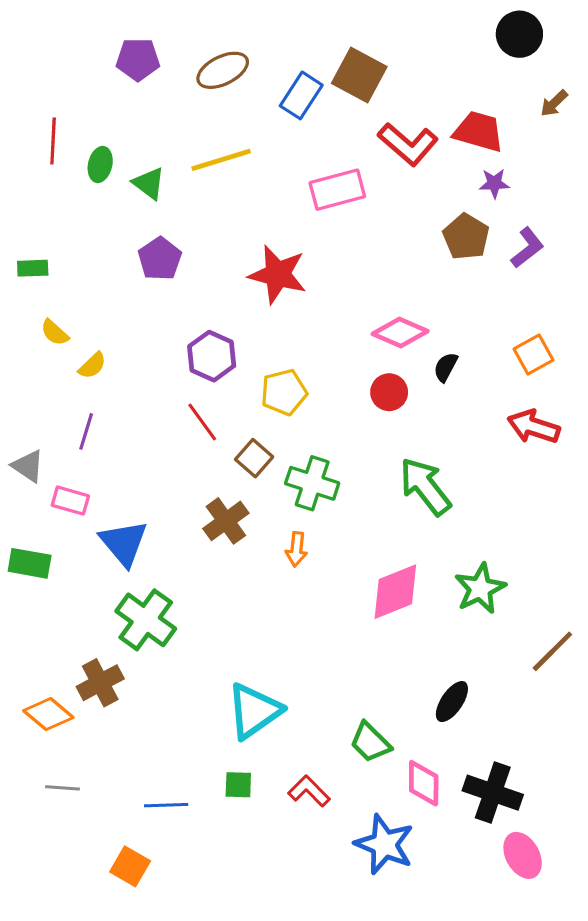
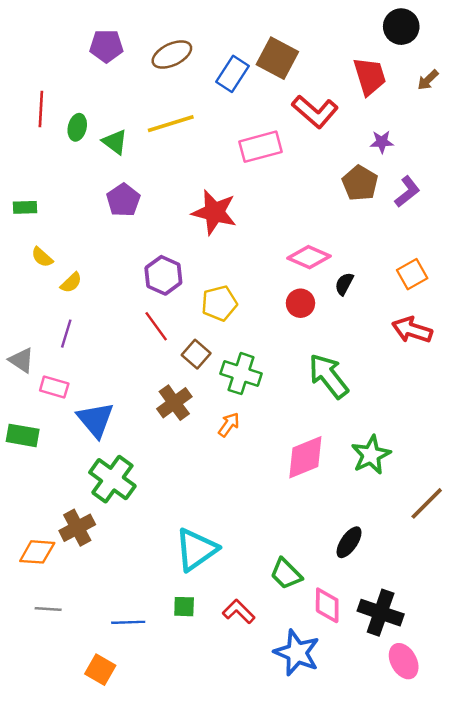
red trapezoid: (479, 132) -> (370, 76), moved, turned 57
orange arrow: (296, 549) -> (229, 425), turned -150
orange diamond: (48, 714) -> (37, 552), turned -36

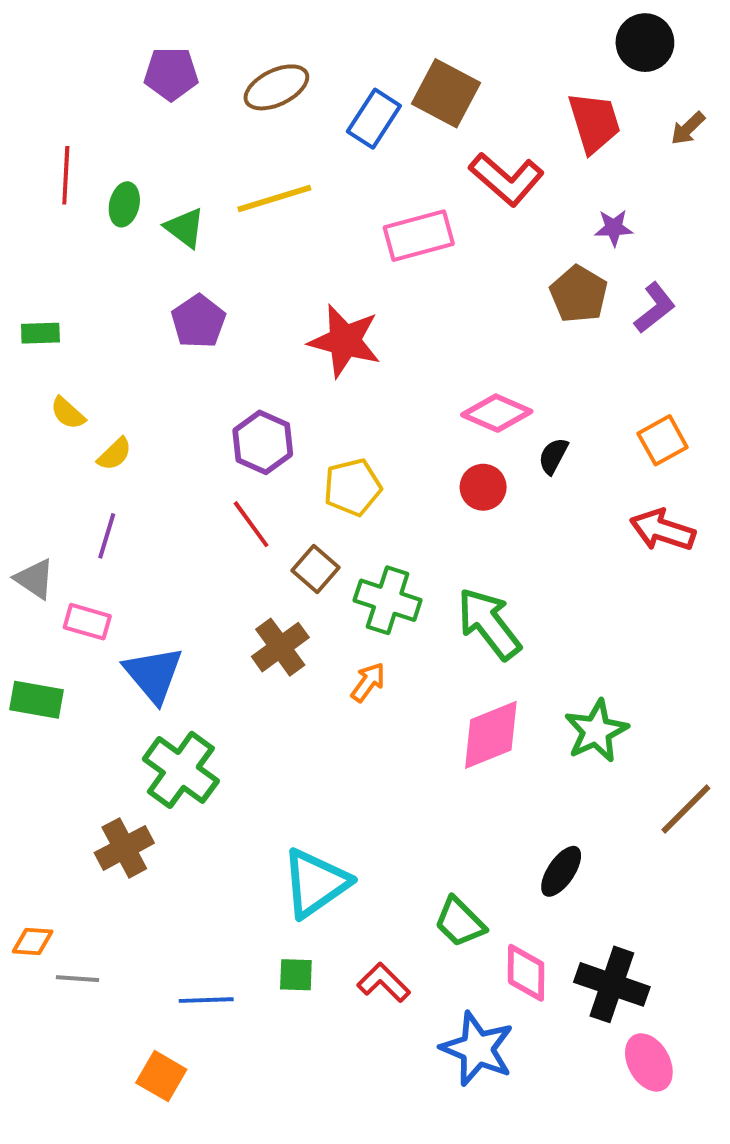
green arrow: (328, 376) -> (489, 624), moved
orange diamond: (37, 552) -> (33, 942), moved, size x0.7

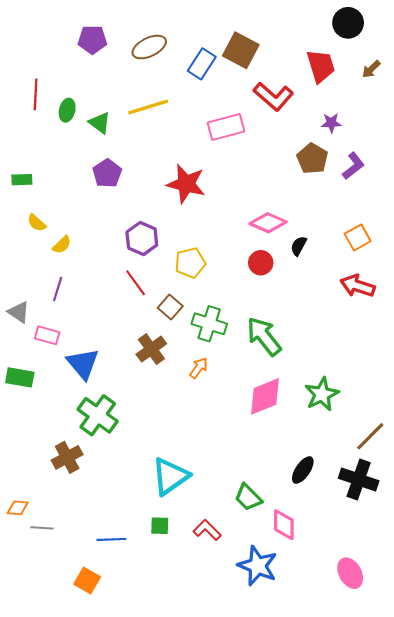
black cross: (612, 984) -> (359, 479), moved

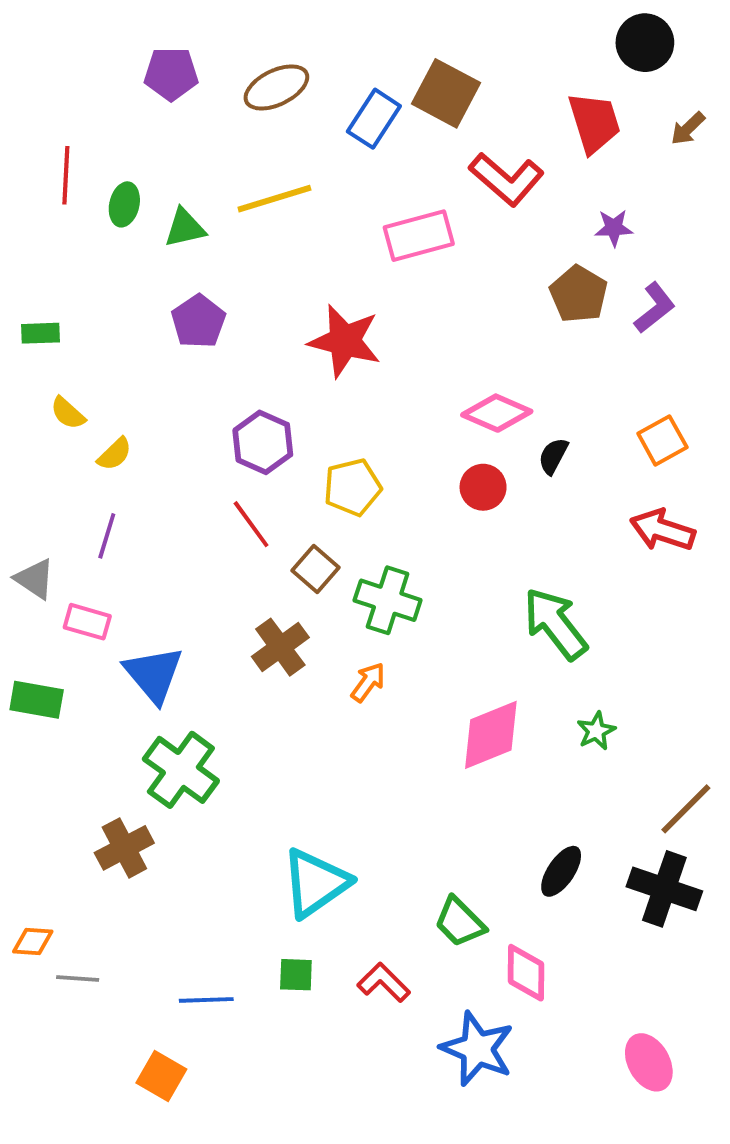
green triangle: (100, 123) -> (185, 228), turned -50
green arrow: (264, 336) -> (555, 624), moved
green star: (322, 394) -> (596, 731), size x0.6

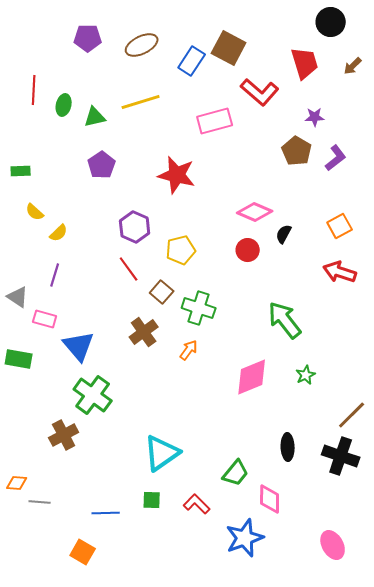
black ellipse: (561, 871) -> (288, 447), turned -36
green trapezoid: (460, 922) -> (236, 473), turned -96
blue star: (477, 1049) -> (245, 538), turned 30

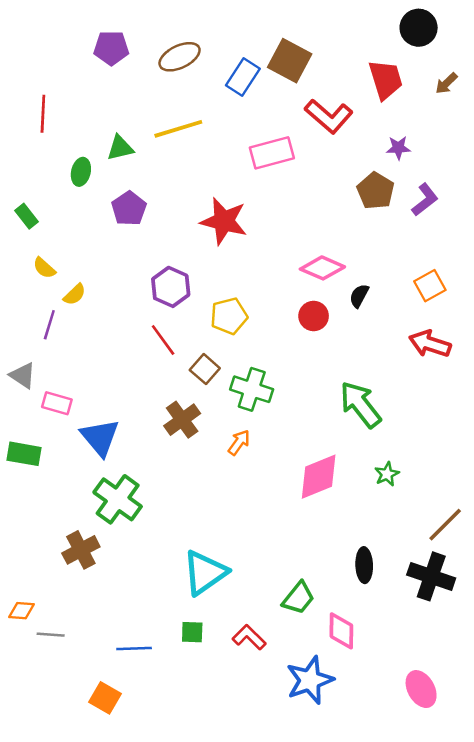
green ellipse: (64, 105) -> (81, 172), moved
green rectangle: (21, 171) -> (27, 216), turned 54
purple line: (55, 275) -> (49, 325), moved

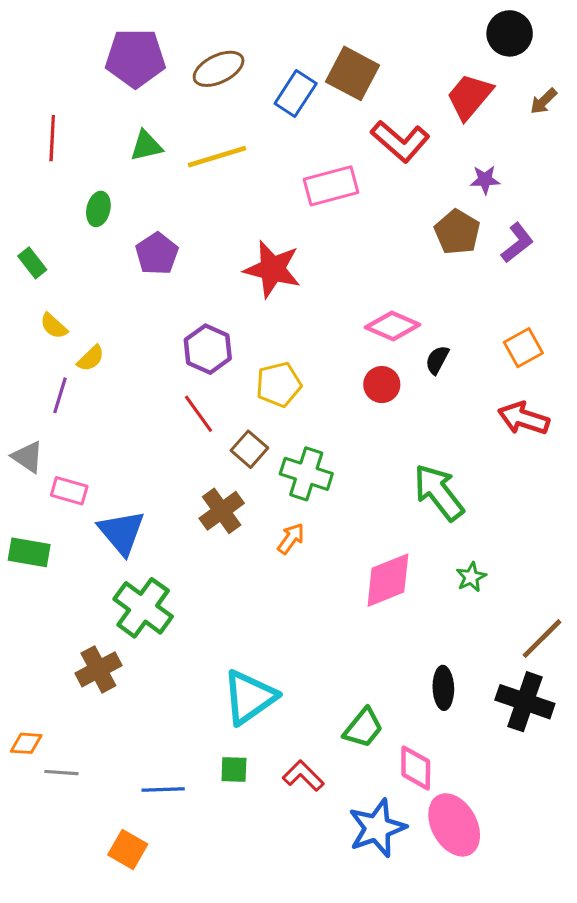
purple pentagon: (111, 48) -> (135, 58), size x1.4
red trapezoid: (386, 80) -> (470, 97), turned -123
green triangle: (120, 148) -> (146, 146), moved
pink ellipse: (421, 689) -> (454, 825), moved, size x1.4

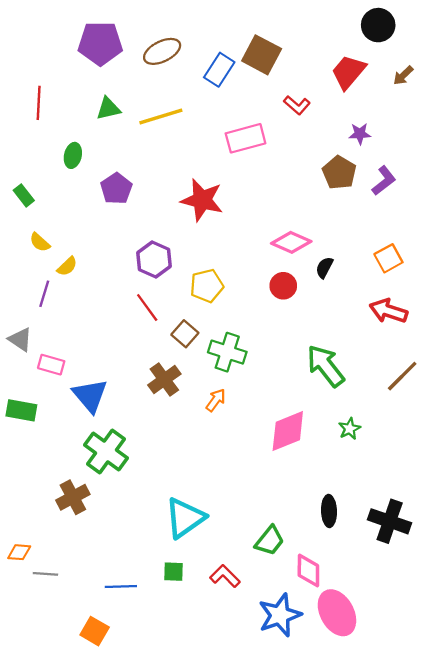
red L-shape: (400, 141) -> (297, 105), size x0.6
brown line: (542, 639) -> (402, 376), moved

